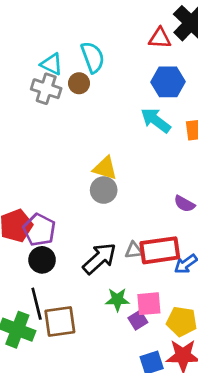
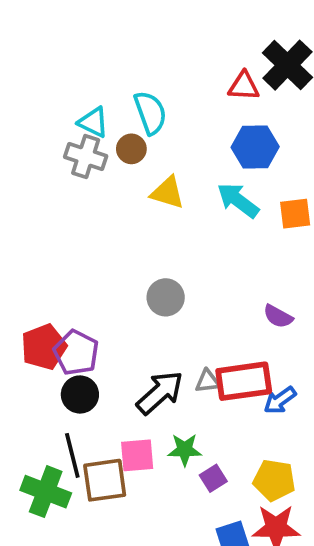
yellow triangle: (105, 168) -> (168, 193), moved
pink square: (149, 304) -> (137, 455), moved

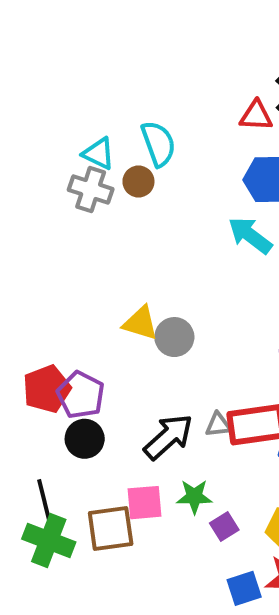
yellow triangle: (168, 193) -> (140, 323), moved
black line: (72, 455) -> (45, 503), moved

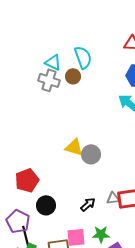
purple pentagon: (81, 395) -> (18, 221), moved
black arrow: (168, 437) -> (88, 204), size x0.6

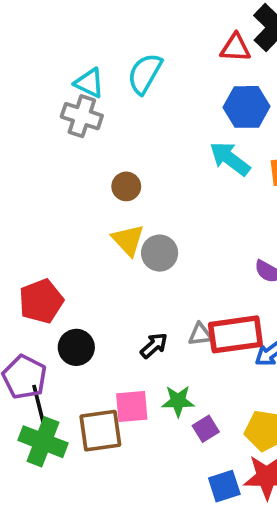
cyan semicircle: (83, 57) -> (145, 74), turned -130
brown circle: (73, 76) -> (126, 186), moved
yellow triangle: (74, 147) -> (128, 240), turned 30

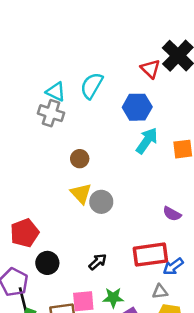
red triangle: (235, 48) -> (150, 69), turned 42
blue hexagon: (246, 107) -> (137, 107), moved
cyan arrow: (230, 159) -> (147, 141), turned 88
gray triangle: (200, 334) -> (160, 292), moved

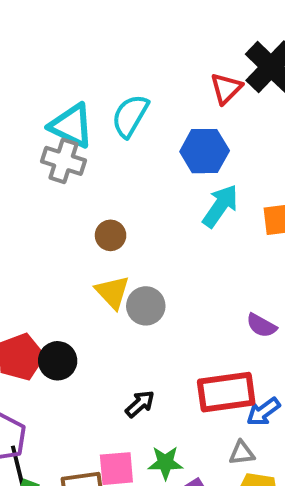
red triangle: (150, 69) -> (226, 88), turned 30
cyan triangle: (56, 92) -> (71, 126), size x1.4
black circle: (47, 263) -> (58, 361), moved

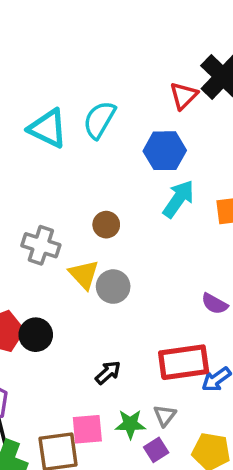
gray cross: (63, 161) -> (41, 245), moved
brown circle: (111, 235) -> (106, 225), moved
gray triangle: (242, 453) -> (165, 415), moved, turned -45

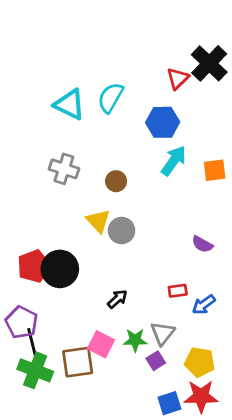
gray cross: (41, 245) -> (64, 169), moved
black circle: (36, 335) -> (60, 269), size x1.4
red rectangle: (184, 362) -> (178, 291), size x0.5
gray triangle: (165, 415) -> (163, 333), size x1.4
pink square: (87, 429) -> (101, 344), turned 32

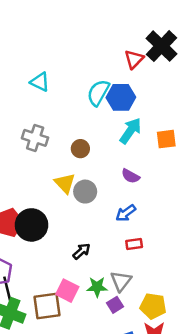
cyan semicircle: (111, 98) -> (98, 93), moved
cyan triangle: (69, 104) -> (40, 82), size x0.7
purple semicircle: (202, 244) -> (130, 176), moved
blue arrow: (204, 305) -> (126, 213), moved

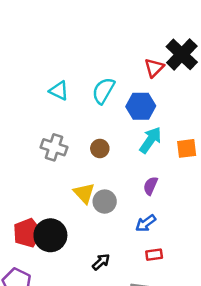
cyan semicircle: (98, 93) -> (103, 91), moved
brown circle: (80, 149) -> (100, 148), moved
purple semicircle: (130, 176) -> (150, 186), turned 84

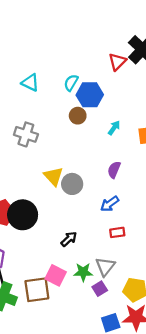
cyan semicircle: (103, 91) -> (71, 83), size x0.7
blue hexagon: (141, 106) -> (90, 95), moved
cyan arrow: (150, 140) -> (114, 128), size x0.6
brown circle: (100, 148) -> (78, 116), moved

